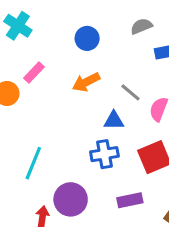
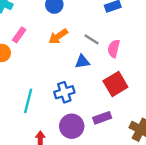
blue cross: (104, 154) -> (64, 92), moved
purple circle: (71, 199) -> (72, 126), moved

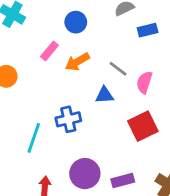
pink rectangle: (19, 35) -> (49, 51), moved
blue cross: (64, 92) -> (68, 119), moved
purple rectangle: (102, 118) -> (123, 180), moved

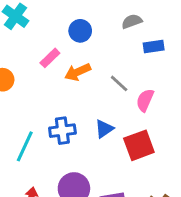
blue triangle: (104, 95) -> (104, 129), moved, turned -36

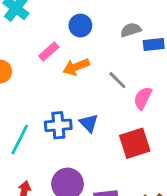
gray semicircle: (132, 21) -> (131, 30), moved
blue triangle: (104, 129) -> (89, 123), moved, turned -42

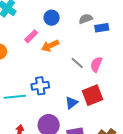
gray line: (117, 80) -> (77, 63), moved
blue triangle: (89, 123) -> (71, 103), moved, turned 40
cyan line: (20, 140) -> (15, 97), turned 60

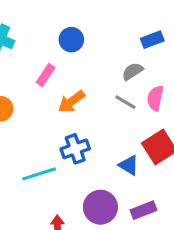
gray semicircle: (86, 19) -> (133, 71), moved
orange arrow: (50, 46) -> (71, 102), moved
blue triangle: (71, 103) -> (129, 165), turned -40

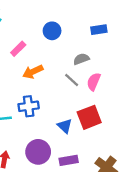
blue circle: (71, 40) -> (52, 31), moved
blue rectangle: (152, 40) -> (99, 30), moved

